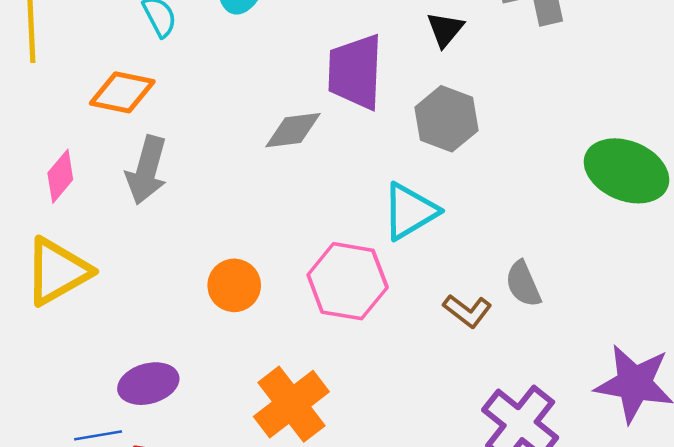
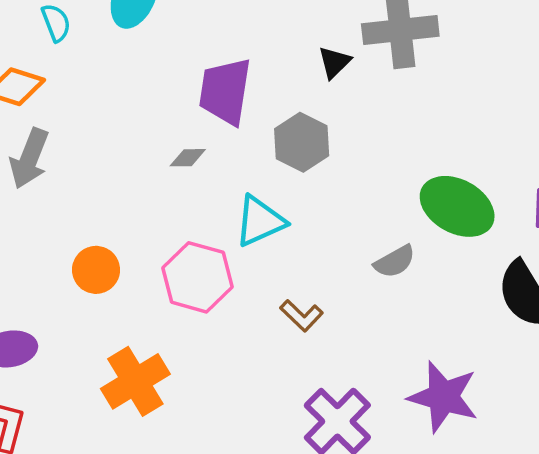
black triangle: (445, 29) -> (334, 62), moved
gray diamond: (293, 130) -> (188, 158), moved, size x0.7
gray semicircle: (523, 284) -> (395, 261), moved, turned -102

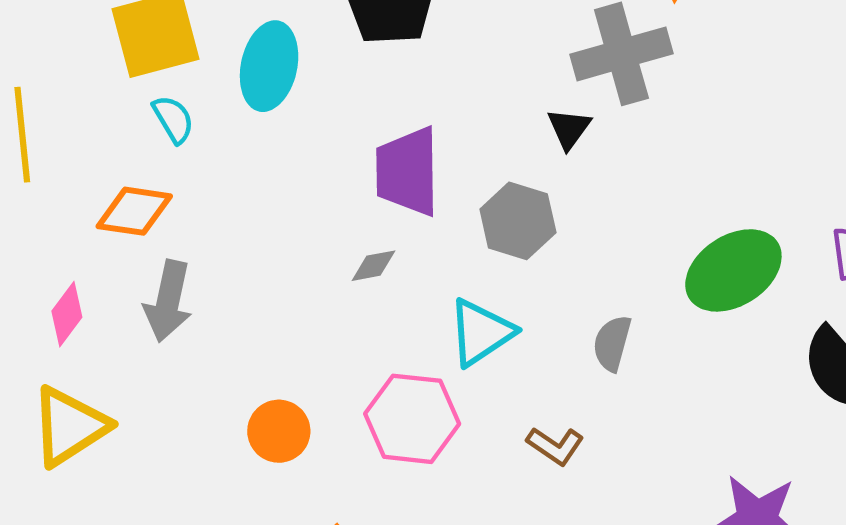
black triangle: (334, 62) -> (569, 128), moved
green ellipse: (457, 206) -> (733, 270), turned -52
gray semicircle: (395, 261) -> (612, 343), moved, turned 144

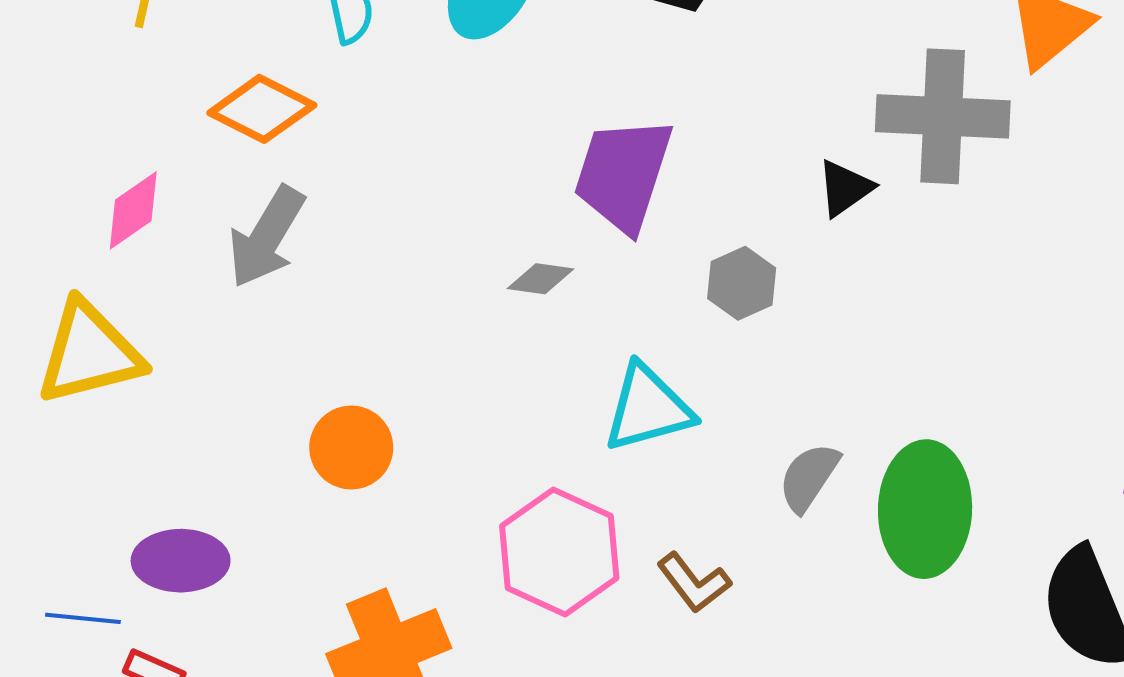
gray hexagon: (518, 221) -> (742, 283), size x0.7
green ellipse: (733, 270) -> (925, 509), moved, turned -74
pink hexagon: (412, 419) -> (559, 552), moved

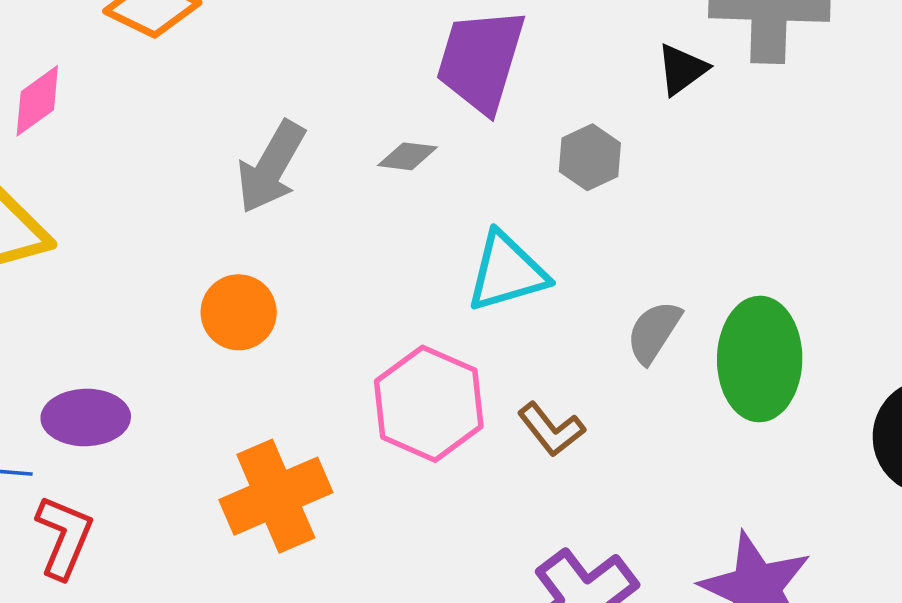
gray arrow: (266, 237) -> (271, 167), moved

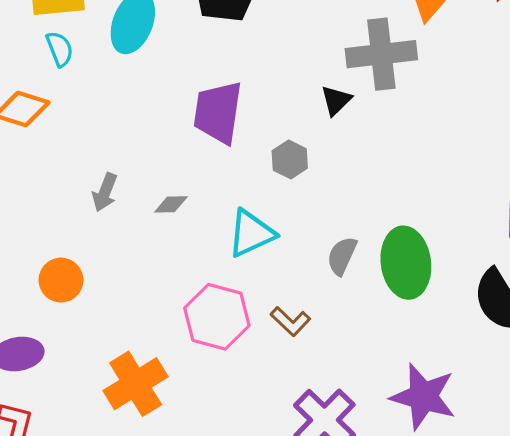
gray diamond: (408, 156) -> (171, 204), moved
gray arrow: (271, 167) -> (105, 192), size x0.7
orange circle: (239, 312) -> (61, 280), moved

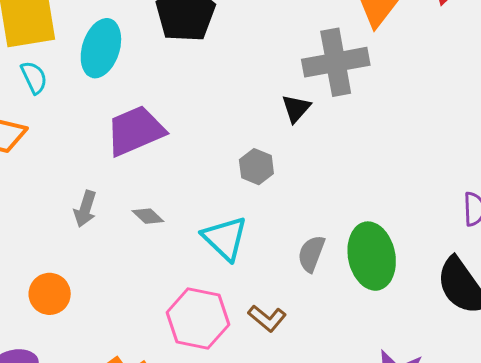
purple trapezoid: (218, 112) -> (135, 131), moved, turned 62
gray diamond: (171, 204) -> (148, 216), turned 48
cyan triangle: (251, 233) -> (225, 238), turned -48

